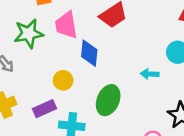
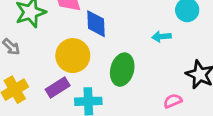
yellow circle: (63, 80) -> (73, 56), size x1.6

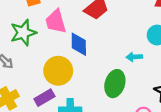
green ellipse: (122, 70) -> (115, 84), moved

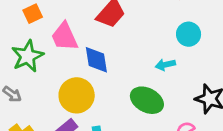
green ellipse: (115, 84) -> (147, 100), turned -70

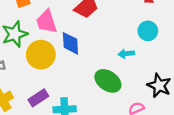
yellow circle: (77, 95) -> (41, 55), moved

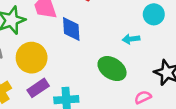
yellow circle: (41, 55) -> (32, 58), moved

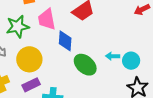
cyan circle: (154, 14) -> (131, 61), moved
green ellipse: (112, 69) -> (85, 65), moved

